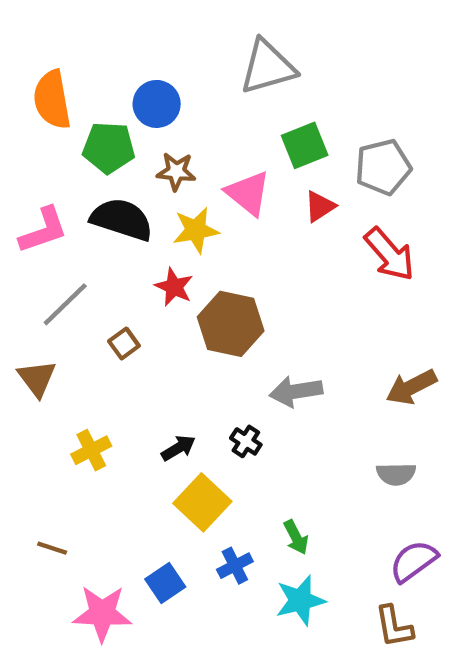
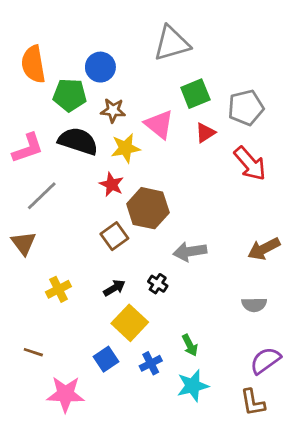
brown square: (124, 343) -> (114, 236), moved, size x1.4
blue square: (165, 583) -> (106, 359), moved

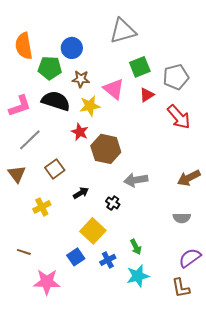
brown square: (114, 236) -> (55, 169), moved
black arrow: (114, 288) -> (81, 193), moved

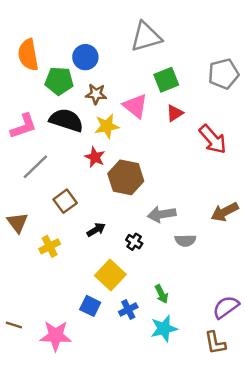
gray pentagon: (176, 77) -> (223, 74), moved
brown triangle: (17, 174) -> (18, 223), moved
gray semicircle: (182, 218) -> (185, 240), moved
brown line: (24, 252) -> (14, 325), moved
blue square: (76, 257) -> (90, 306), turned -30

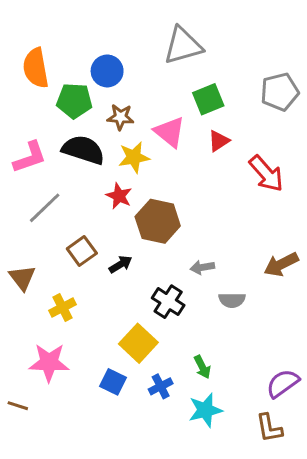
gray arrow: (162, 214) -> (202, 267), size x0.7
black arrow: (96, 230) -> (120, 264), moved
black cross: (134, 242) -> (168, 302), size x1.5
pink star: (56, 336) -> (49, 363), moved

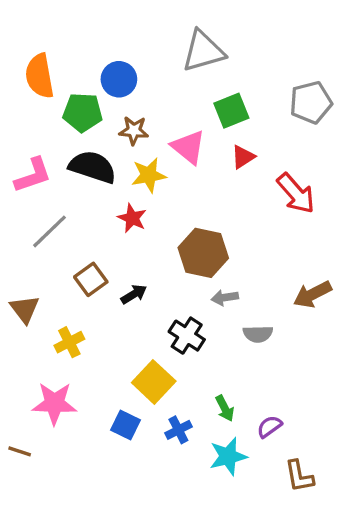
brown hexagon: (158, 221) -> (203, 253), moved
purple semicircle: (283, 383) -> (269, 427), moved, size x0.7

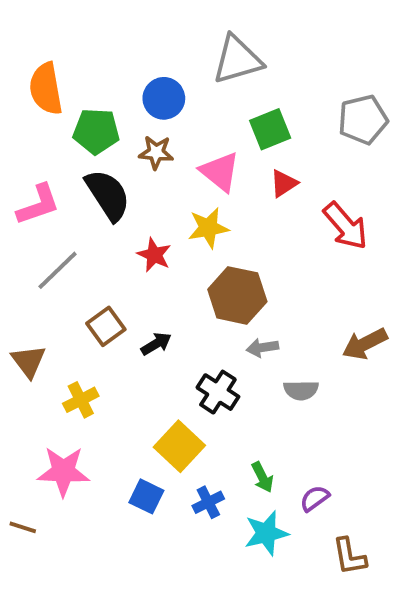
blue circle: (119, 79) -> (164, 98), moved
black semicircle: (92, 167) -> (108, 195), turned 39
yellow star: (149, 175) -> (208, 228), moved

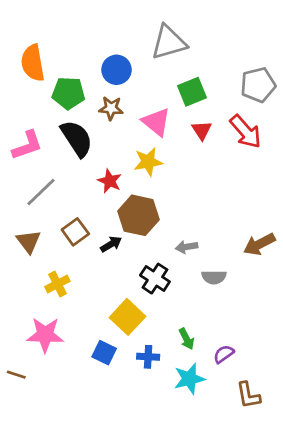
red triangle: (284, 183) -> (202, 130), turned -30
red arrow: (346, 226) -> (246, 132), moved
brown hexagon: (237, 295) -> (138, 215), moved
brown triangle: (29, 361) -> (29, 241), moved
blue cross: (208, 502) -> (148, 357), turned 30

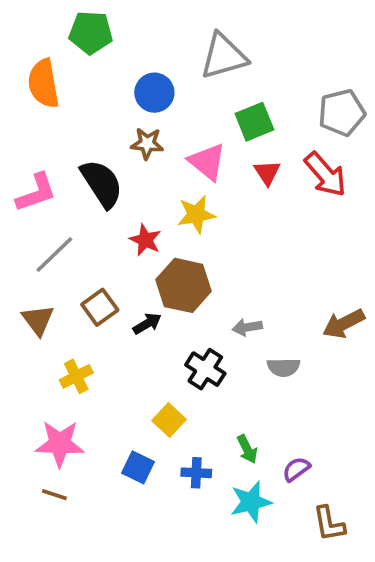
green pentagon: (68, 93) -> (91, 33), moved
yellow square: (128, 317) -> (169, 420), size x0.7
brown line: (16, 375) -> (54, 495), moved

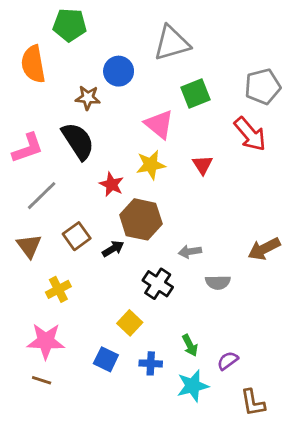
brown star: (147, 144) -> (88, 98), moved
red triangle: (267, 173) -> (202, 165), moved

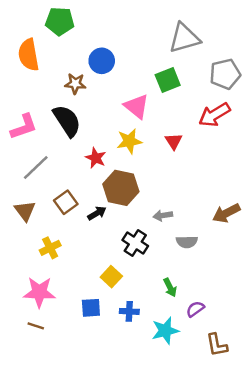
gray triangle: (172, 43) -> (184, 38), moved
red arrow: (250, 134) -> (214, 115), turned 100
green arrow: (190, 345) -> (170, 287), moved
blue square: (106, 359) -> (91, 308), turned -30

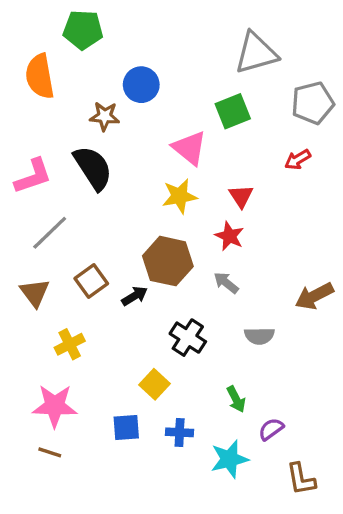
red arrow: (214, 115) -> (298, 160), size x0.6
red star: (96, 158) -> (229, 236), moved
gray arrow: (163, 215) -> (226, 283), moved, turned 48

